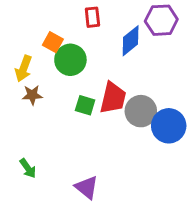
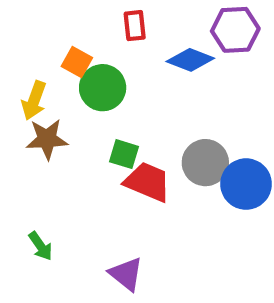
blue diamond: (131, 41) -> (190, 60), turned 60
brown star: (32, 95) -> (47, 139), size x1.4
red trapezoid: (113, 98) -> (148, 182), moved, turned -80

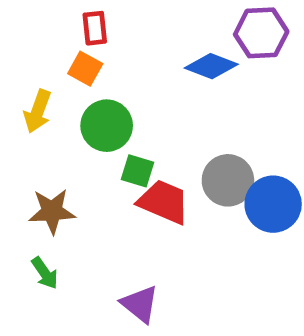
red rectangle: (135, 26) -> (95, 28), moved
green circle: (103, 88) -> (107, 126), moved
brown star: (47, 139) -> (52, 211), moved

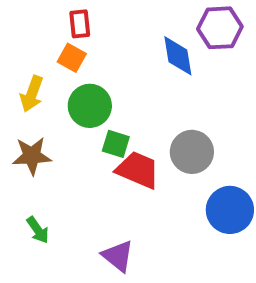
blue diamond: (211, 66) -> (178, 56), turned 60
blue circle: (273, 204) -> (230, 210), moved
brown star: (52, 211) -> (32, 156), moved

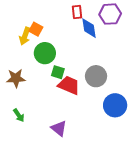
red rectangle: (80, 24) -> (77, 12), moved
yellow arrow: (32, 94) -> (25, 36), moved

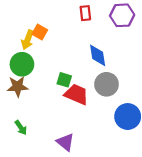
blue diamond: (89, 28) -> (98, 55), moved
green circle: (45, 53) -> (22, 64), moved

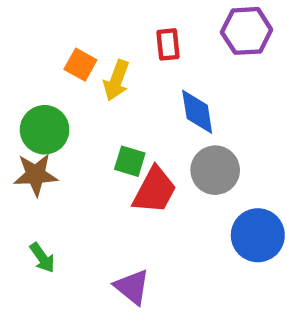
red rectangle: (85, 13) -> (168, 44), moved
yellow arrow: (28, 40) -> (116, 80), moved
red trapezoid: (76, 94) -> (155, 190), turned 95

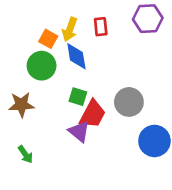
yellow arrow: (116, 80) -> (70, 29), moved
blue diamond: (197, 112) -> (76, 56), moved
green circle: (45, 130) -> (42, 66), moved
purple triangle: (132, 287) -> (79, 132), moved

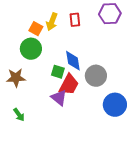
blue diamond: (76, 56) -> (73, 61), moved

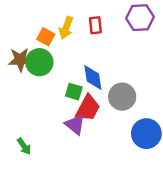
brown star: (16, 78) -> (20, 60), moved

